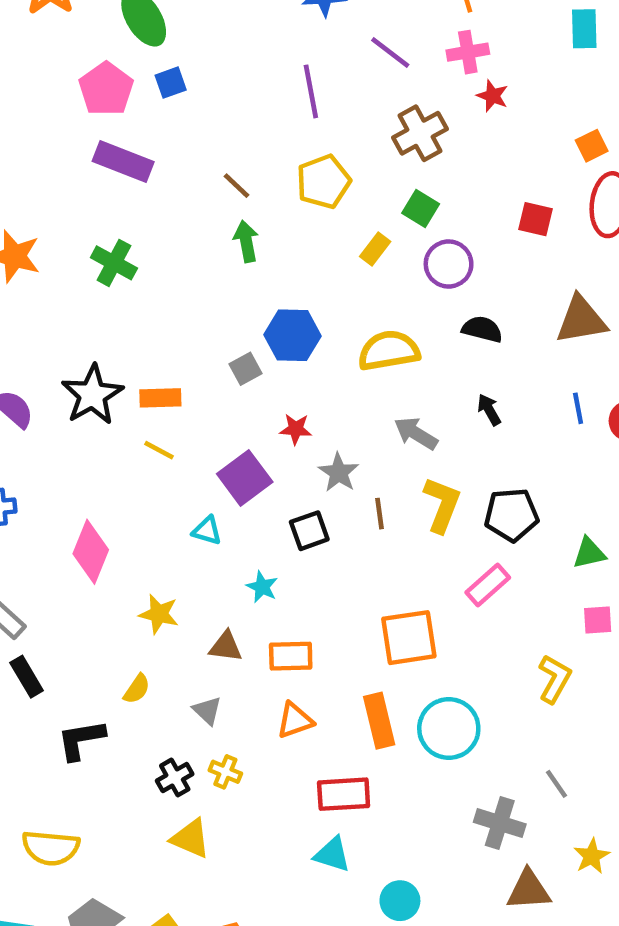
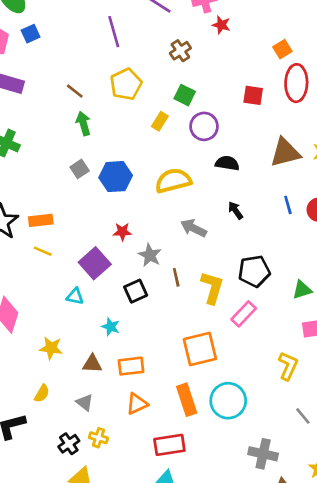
brown cross: (420, 133) -> (180, 51), size x0.7
gray square: (246, 369) -> (80, 169), moved
yellow L-shape: (442, 505) -> (212, 288), moved
gray line: (556, 784) -> (303, 416), moved

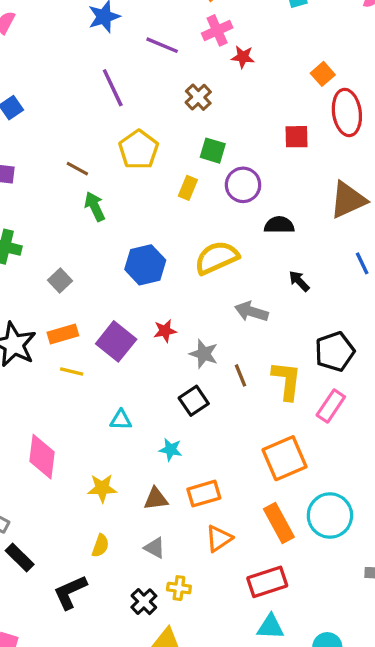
gray square: (80, 169) -> (60, 281), moved
purple square: (95, 263) -> (116, 341), moved

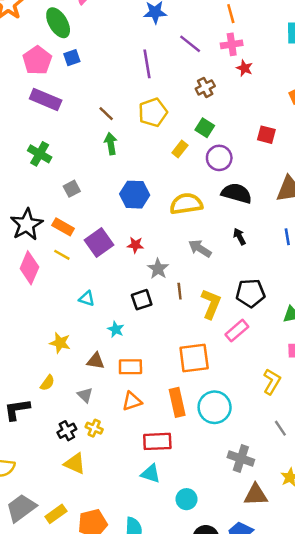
black semicircle: (279, 225) -> (237, 193), size x1.4
orange rectangle: (63, 334) -> (63, 227), turned 30
pink diamond: (42, 457) -> (29, 268), moved

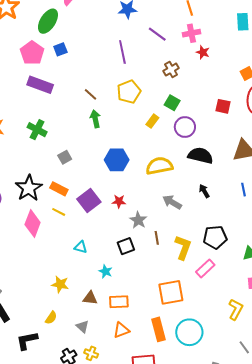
green ellipse: (58, 23) -> (48, 21), turned 65

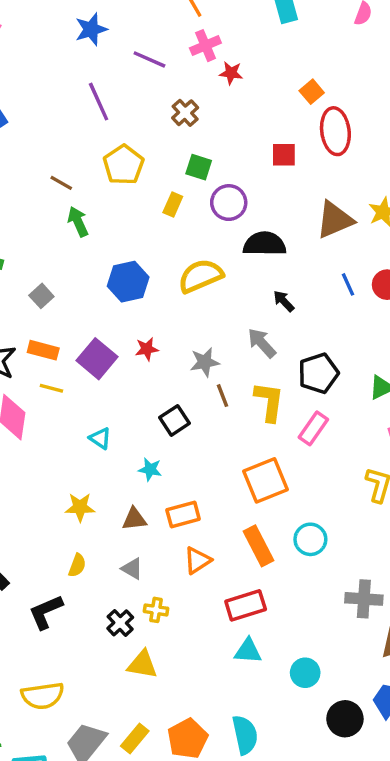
gray arrow: (172, 202) -> (262, 343), moved, turned 30
gray star: (138, 220) -> (205, 362), moved, turned -30
cyan triangle: (81, 247) -> (100, 438), turned 32
cyan circle: (189, 332) -> (310, 539), size x0.7

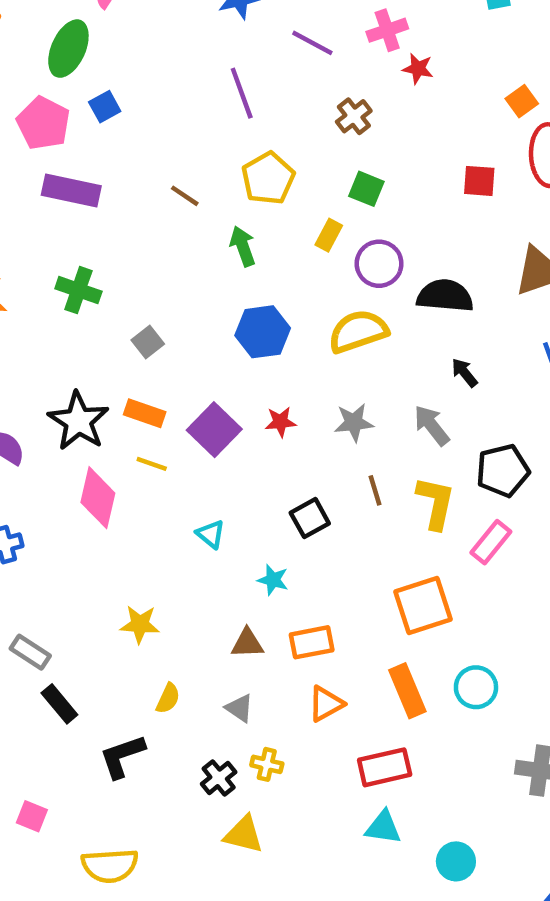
purple circle: (229, 203) -> (379, 264), moved
green arrow: (78, 222) -> (243, 246), moved
gray star: (205, 362) -> (354, 423), moved
yellow star: (80, 507) -> (140, 624), moved

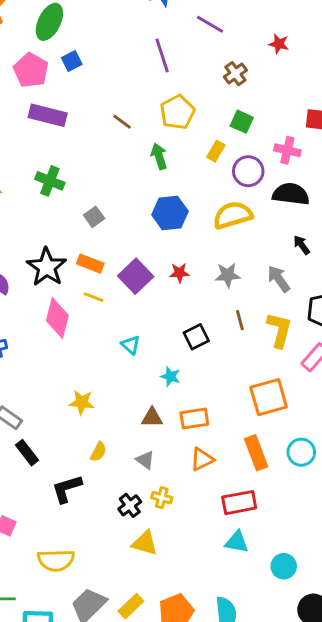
pink cross: (387, 30) -> (287, 150), moved, turned 30

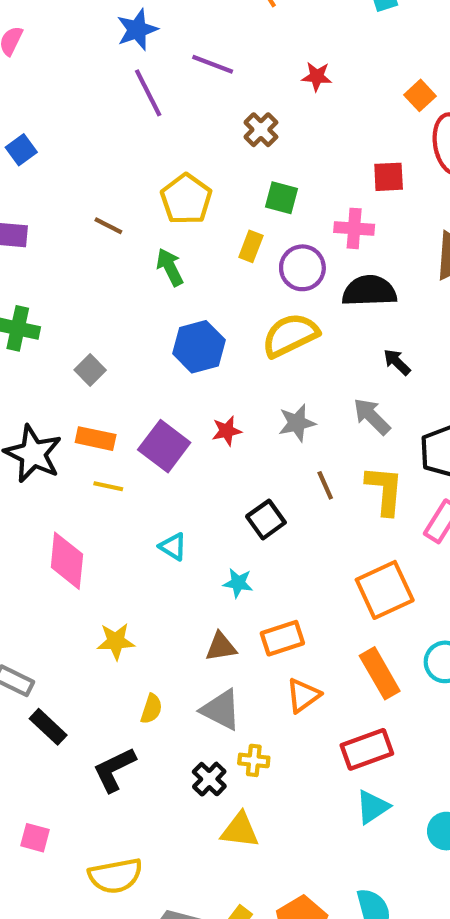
purple line: (162, 55) -> (148, 93), moved
pink diamond: (57, 318) -> (67, 561), moved
gray triangle: (145, 460) -> (221, 710), size x1.5
cyan triangle: (237, 542) -> (373, 807), turned -35

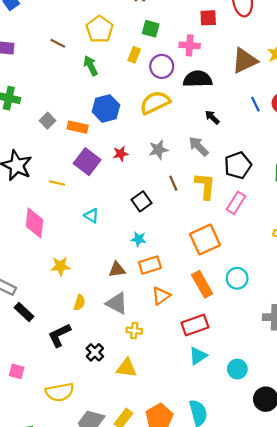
orange rectangle: (96, 439) -> (78, 127), moved
cyan star: (238, 583) -> (139, 239), moved
black cross: (209, 779) -> (95, 352), moved

